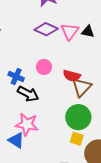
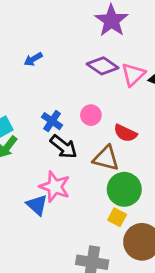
brown triangle: (82, 87) -> (106, 158), moved, turned 50

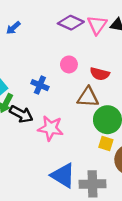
blue cross: (52, 121) -> (40, 85), moved
black arrow: (64, 147) -> (21, 114), moved
blue triangle: (37, 205) -> (63, 175), moved, size x1.4

